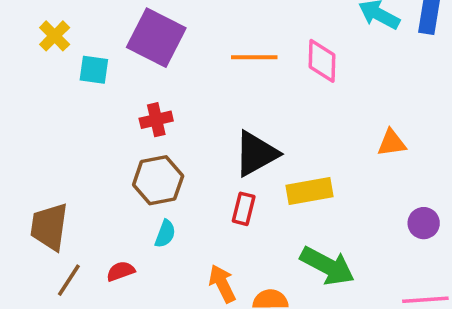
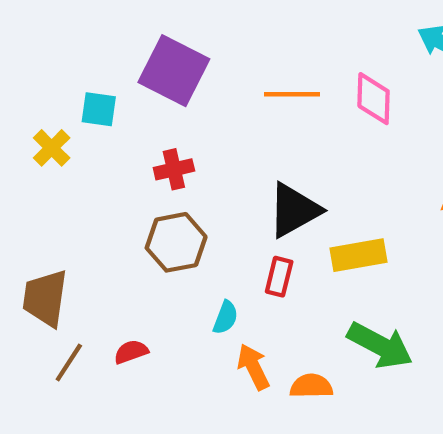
yellow cross: (55, 36) -> (52, 148), moved
cyan semicircle: (165, 234) -> (225, 317), moved

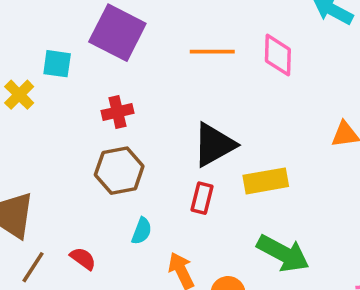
cyan semicircle: (225, 317) -> (142, 231), moved
red semicircle: (131, 352) -> (83, 259), turned 56

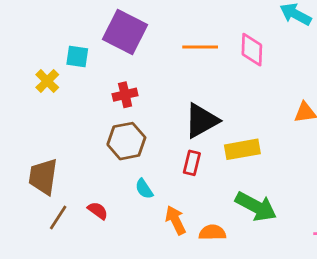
cyan semicircle: (142, 231) -> (144, 189), turned 125

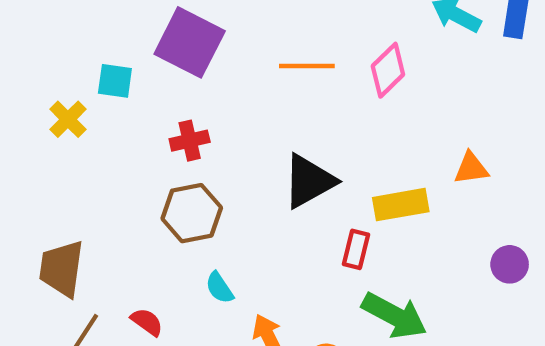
pink diamond: (252, 50) -> (388, 70), turned 44
yellow rectangle: (242, 149) -> (401, 205), moved
red rectangle: (192, 163) -> (356, 249), moved

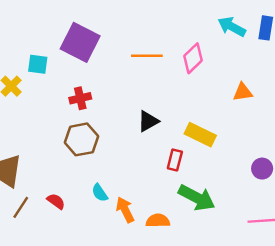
orange triangle: (471, 168) -> (243, 92), moved
black triangle: (309, 181) -> (148, 121), size x0.7
yellow rectangle: (401, 205) -> (200, 135), turned 36
cyan semicircle: (219, 288) -> (100, 193), moved

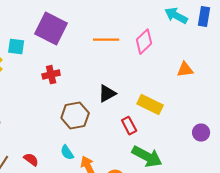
brown hexagon: (81, 139) -> (75, 116), moved
red rectangle: (175, 160) -> (129, 126), turned -42

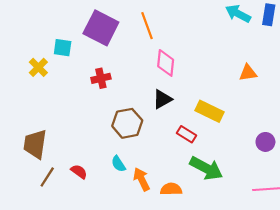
orange line: (106, 40) -> (147, 26), moved, turned 70
pink diamond: (144, 42) -> (166, 63), moved, turned -40
red rectangle: (129, 126) -> (186, 134), turned -30

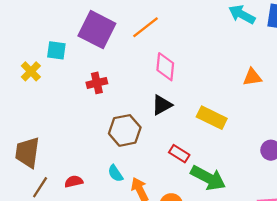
orange line: (147, 26) -> (146, 27), turned 72
red rectangle: (186, 134) -> (179, 154), moved
red semicircle: (79, 172) -> (74, 181), turned -49

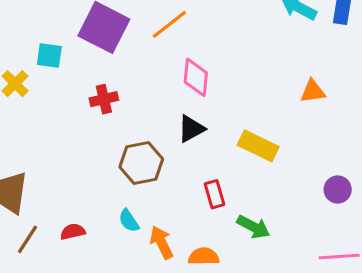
red rectangle: (179, 154) -> (215, 194), turned 42
green arrow: (208, 178) -> (253, 227), size x0.7

